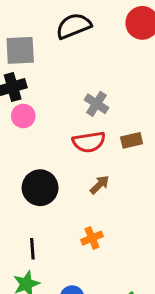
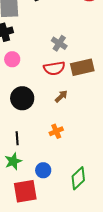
pink circle: (23, 116) -> (12, 59), moved
brown rectangle: (132, 140) -> (82, 67), size x1.6

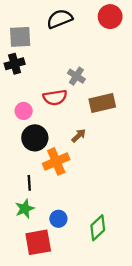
pink circle: (12, 59) -> (24, 111), moved
red semicircle: (54, 68) -> (55, 97), moved
orange cross: (56, 131) -> (56, 161), moved, size x1.6

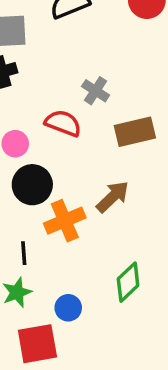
red semicircle: (55, 97) -> (63, 123), turned -150
brown arrow: (79, 136) -> (113, 197), moved, size x1.5
green diamond: (98, 228) -> (128, 282), moved

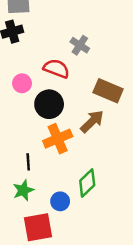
brown rectangle: (135, 132) -> (108, 91), moved, turned 36
black circle: (32, 185) -> (49, 104), moved
green diamond: (128, 282) -> (87, 183), moved

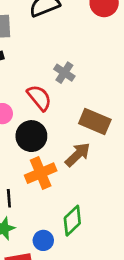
red semicircle: (56, 69) -> (39, 98), turned 30

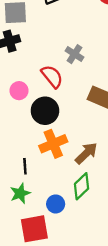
brown arrow: (78, 155) -> (86, 153), moved

